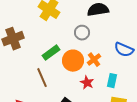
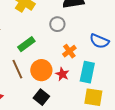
orange circle: (73, 61) -> (41, 70), moved
cyan rectangle: (112, 81) -> (87, 72), size x1.5

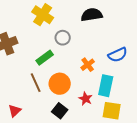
gray circle: (57, 24) -> (63, 38), moved
blue semicircle: (99, 41) -> (118, 55), turned -48
red star: (62, 74) -> (86, 99), moved

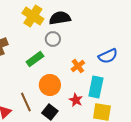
black semicircle: (92, 15) -> (60, 18), moved
brown line: (36, 83) -> (26, 102), moved

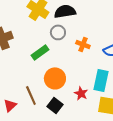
orange cross: (78, 66) -> (83, 44), moved, turned -32

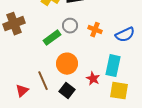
gray circle: (58, 32) -> (70, 26), moved

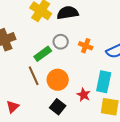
brown line: (43, 81) -> (34, 76), moved

